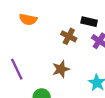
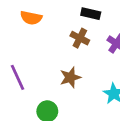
black rectangle: (89, 22) -> (91, 14), moved

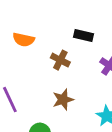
brown cross: (80, 38) -> (60, 60), moved

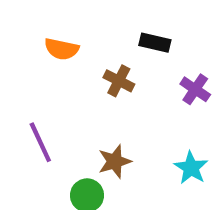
brown star: (63, 100) -> (115, 161), moved

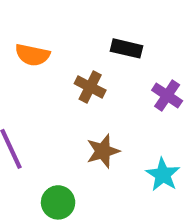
brown star: (115, 161) -> (103, 151), moved

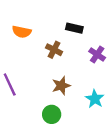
green circle: (58, 202) -> (52, 114), moved

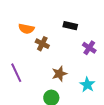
brown cross: (54, 50) -> (42, 44), moved

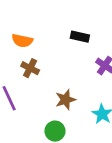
brown cross: (42, 44) -> (30, 68), moved

